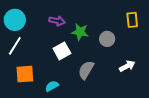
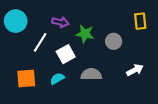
white line: (15, 46) -> (40, 42), moved
gray semicircle: (86, 70) -> (91, 74), turned 60
cyan semicircle: (52, 86) -> (57, 79), moved

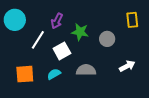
purple arrow: (60, 22) -> (57, 21), turned 105

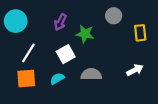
yellow rectangle: (132, 20) -> (140, 33), moved
gray circle: (107, 39) -> (114, 16), moved
white line: (38, 40) -> (28, 53), moved

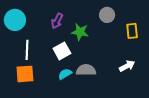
white line: (28, 53) -> (27, 50), turned -30
cyan semicircle: (57, 79) -> (65, 74), moved

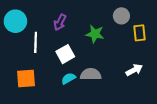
gray circle: (107, 15) -> (121, 16), moved
green star: (80, 32) -> (95, 34), moved
white line: (27, 50) -> (36, 42), moved

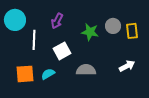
gray circle: (121, 16) -> (113, 26), moved
cyan semicircle: (68, 78) -> (48, 74), moved

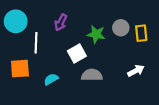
white square: (62, 51) -> (77, 54), moved
orange square: (25, 74) -> (20, 69), moved

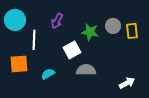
white arrow: (136, 71) -> (127, 83), moved

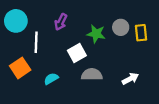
orange square: (19, 64) -> (20, 68), turned -30
white arrow: (127, 83) -> (130, 79), moved

